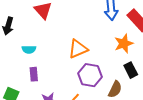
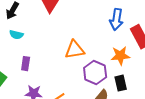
cyan semicircle: (29, 49) -> (16, 35), moved
purple hexagon: (90, 75) -> (95, 73), moved

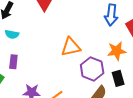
purple rectangle: (26, 64) -> (13, 62), moved

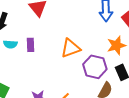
purple rectangle: (13, 62) -> (30, 45), moved

